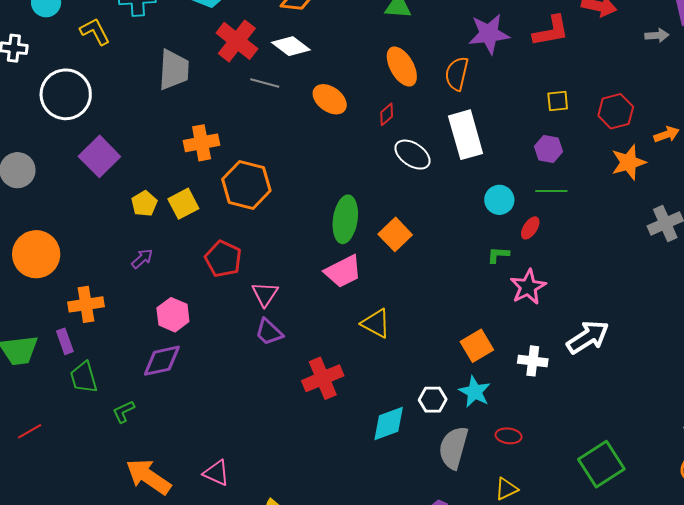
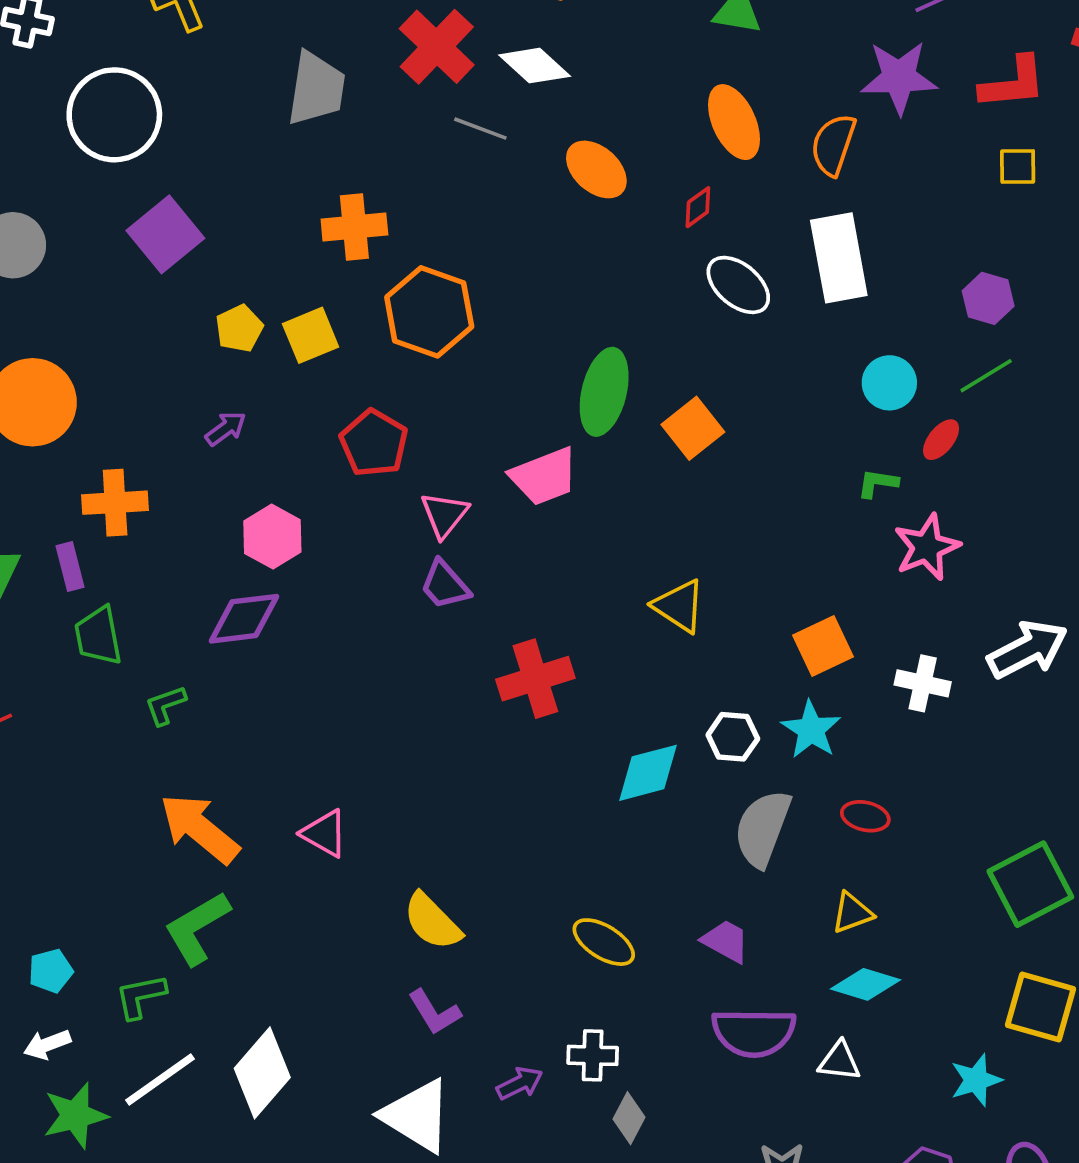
yellow square: (558, 101) -> (1018, 166), moved
green line: (551, 191) -> (986, 376), turned -36
pink trapezoid: (343, 271) -> (544, 476), moved
yellow triangle: (376, 323) -> (679, 606), moved

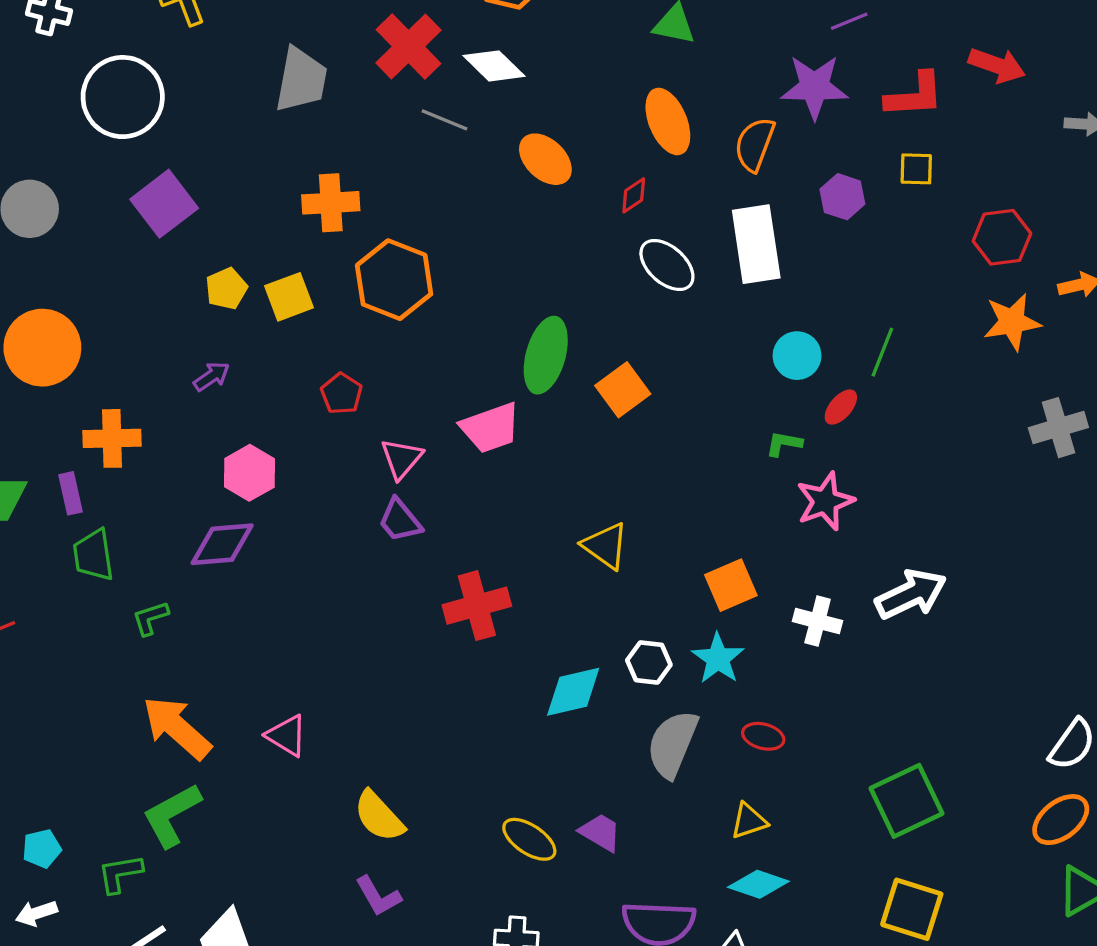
purple hexagon: (988, 298) -> (842, 197), moved
green line: (986, 376) -> (882, 352), turned -39
red pentagon: (374, 443) -> (342, 394), size x0.7
purple trapezoid: (726, 941) -> (600, 832), moved

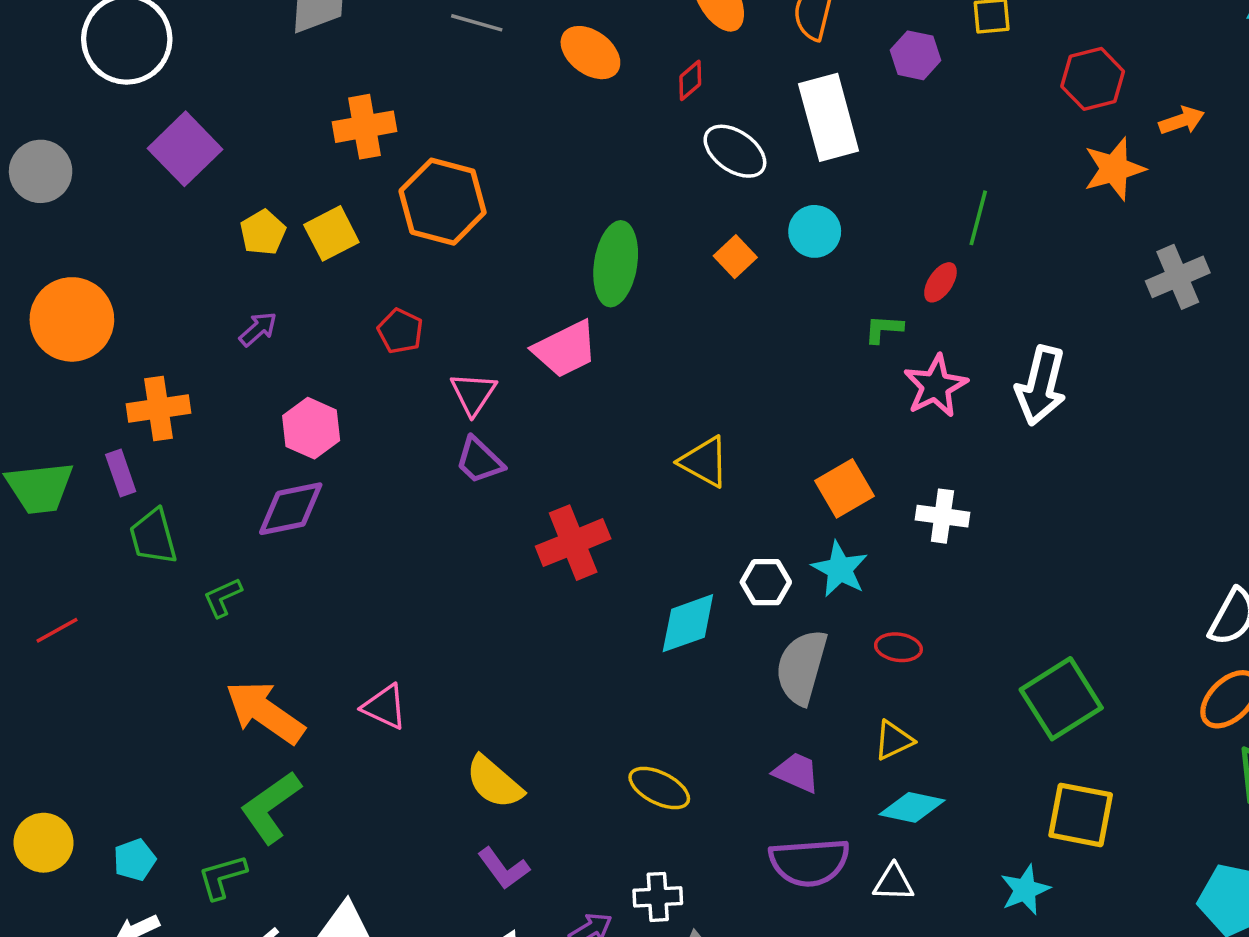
cyan circle: (797, 356) -> (815, 231), moved
orange square: (623, 390) -> (735, 257), moved, size x0.7
white arrow: (911, 594) -> (1041, 386), moved, turned 136
purple trapezoid: (600, 832) -> (797, 772), moved

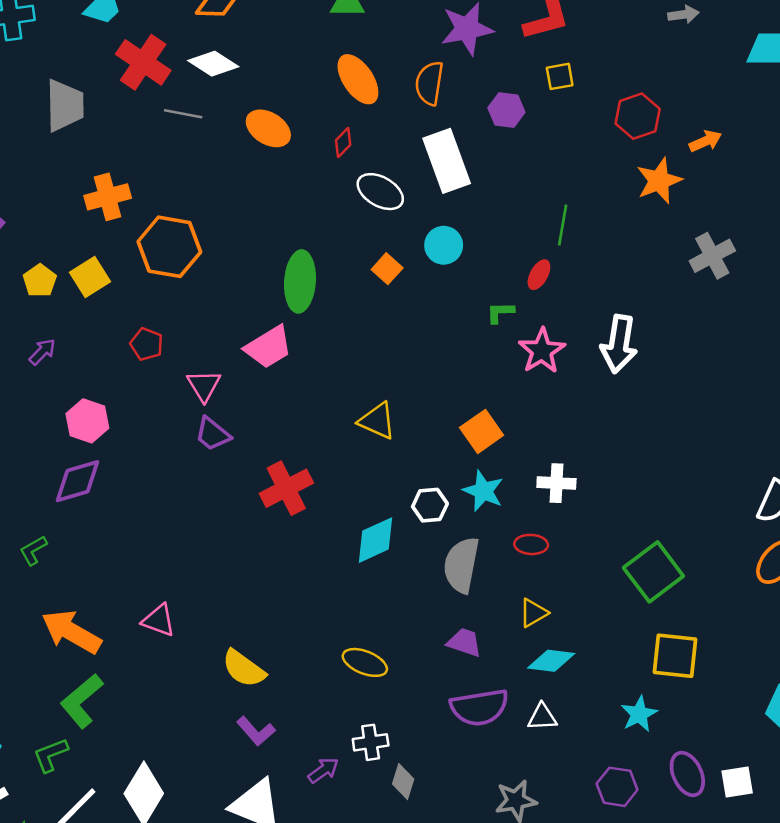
white cross: (942, 516) -> (556, 483), moved

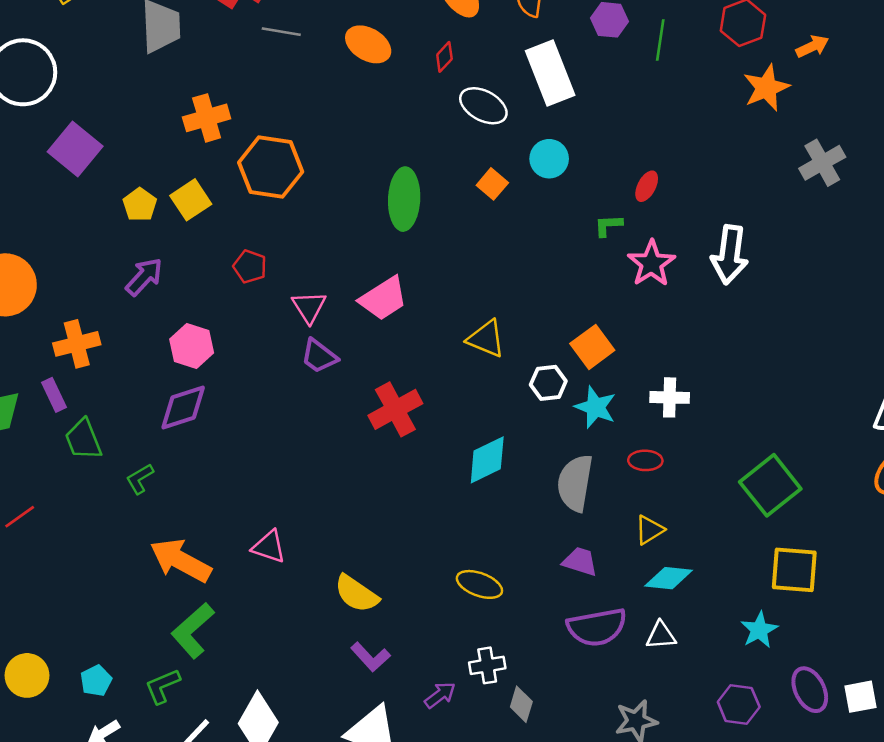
green line: (563, 225) -> (660, 40), moved
pink trapezoid: (268, 347) -> (383, 299), moved
purple arrow: (42, 352) -> (144, 277), size x1.4
white hexagon: (430, 505) -> (548, 383), moved

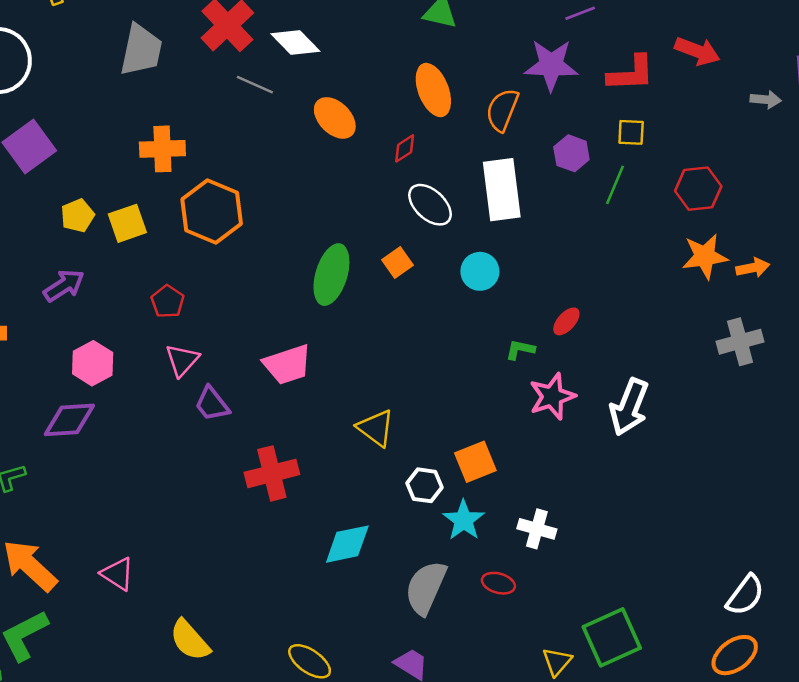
orange arrow: (812, 46) -> (753, 268), moved
orange square: (492, 184) -> (397, 263), moved
pink triangle: (309, 307) -> (182, 360), moved
yellow triangle: (649, 530) -> (557, 662), moved, turned -32

